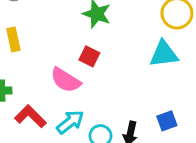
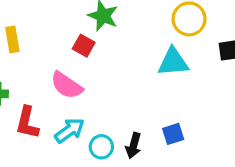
red square: (89, 56) -> (84, 46), moved
red L-shape: (31, 116) -> (27, 123), turned -124

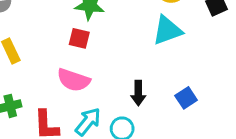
black arrow: (133, 146) -> (138, 93), moved

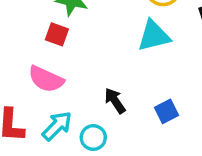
black arrow: (138, 93) -> (115, 101), turned 140

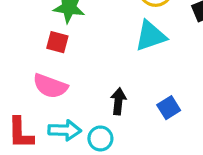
black arrow: (115, 101) -> (118, 101), turned 45
cyan arrow: (57, 126) -> (65, 130), turned 52

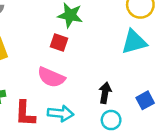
cyan circle: (100, 138) -> (111, 120), moved

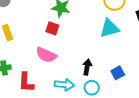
cyan arrow: (61, 113) -> (64, 85), moved

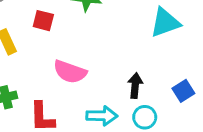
red square: (52, 28) -> (43, 21), moved

